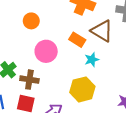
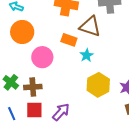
orange circle: (31, 21) -> (22, 32), size x1.5
yellow hexagon: (82, 89) -> (98, 85), moved

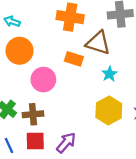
cyan star: (87, 55) -> (109, 74), moved

